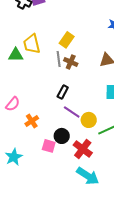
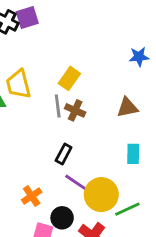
yellow circle: (89, 120) -> (101, 195), size x1.5
orange cross: (32, 121) -> (32, 196), moved

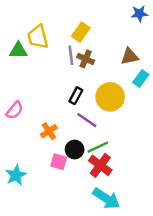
cyan rectangle: (133, 154) -> (141, 79), moved, turned 35
yellow circle: (101, 195) -> (110, 97), moved
green line: (127, 209) -> (98, 147), moved

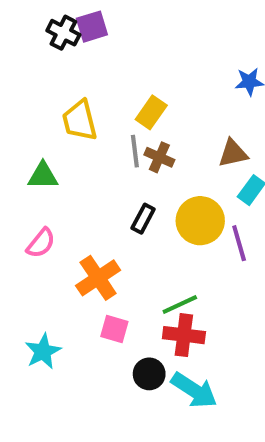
green triangle: (18, 50) -> (43, 176), moved
purple line: (87, 120) -> (239, 243), moved, turned 40
orange cross: (49, 131) -> (98, 278), size x1.5
black circle: (75, 149) -> (149, 374), moved
red cross: (100, 165) -> (184, 335), turned -30

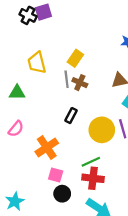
yellow circle: (200, 221) -> (102, 130), moved
cyan star: (43, 351) -> (15, 201), moved
black circle: (149, 374) -> (62, 194), moved

